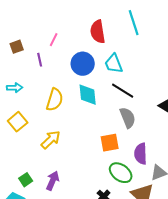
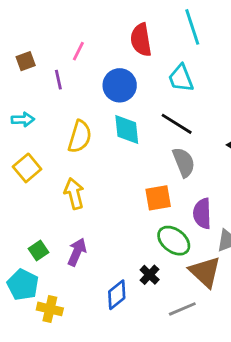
cyan trapezoid: (114, 64) -> (181, 78), moved
yellow arrow: (51, 140) -> (74, 194), turned -60

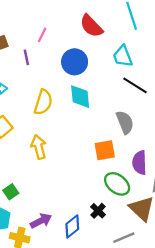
red semicircle: (141, 40) -> (91, 26), turned -35
black line: (177, 124) -> (135, 85), moved
purple arrow: (77, 252) -> (41, 221), moved, turned 40

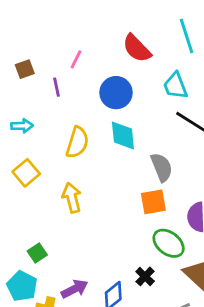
gray semicircle: (125, 122) -> (162, 167), moved

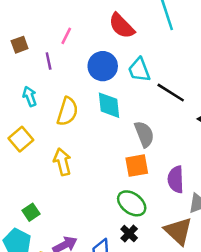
cyan trapezoid: (175, 86) -> (139, 70), moved
cyan arrow: (22, 126) -> (30, 96), moved, turned -108
green ellipse: (169, 243) -> (132, 203), moved

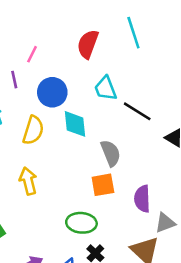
red semicircle: (122, 26) -> (88, 44), turned 64
blue circle: (103, 66) -> (52, 92), moved
green ellipse: (132, 203) -> (81, 223), moved, turned -32

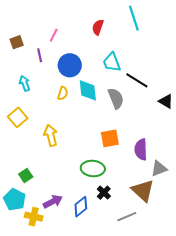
red semicircle: (88, 44) -> (98, 27), size x0.7
yellow semicircle: (33, 130) -> (63, 93), moved, size x0.6
gray semicircle: (111, 153) -> (116, 98), moved

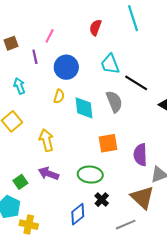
cyan diamond: (88, 90) -> (84, 108), moved
purple arrow: (53, 202) -> (49, 174), moved, turned -132

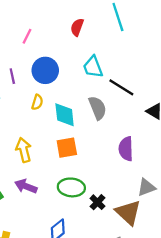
purple line: (35, 57) -> (12, 76), moved
orange square: (108, 143) -> (67, 148), moved
purple semicircle: (140, 155) -> (126, 149), moved
black cross: (102, 200) -> (97, 202), moved

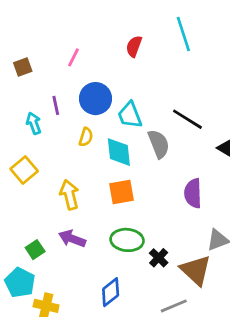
cyan trapezoid: (93, 67) -> (130, 115), moved

